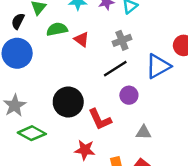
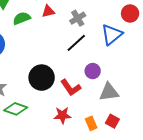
red triangle: (82, 39) -> (48, 11), moved, turned -40
purple circle: (129, 95) -> (93, 71), moved
gray triangle: (143, 132) -> (109, 92), size x1.5

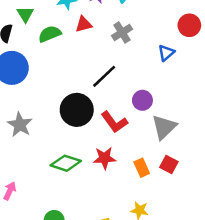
blue triangle: (112, 35) -> (166, 53), size x0.6
black line: (76, 43) -> (104, 76), moved
gray triangle: (109, 92) -> (164, 127), turned -35
green diamond: (16, 109) -> (66, 163), moved

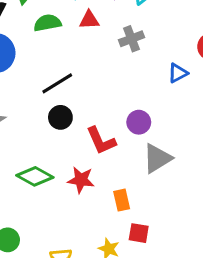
black line: (104, 76) -> (57, 83), moved
black circle: (77, 110) -> (60, 117), size x0.6
red square: (169, 165) -> (139, 233), moved, turned -30

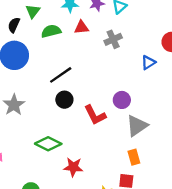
red star: (81, 180) -> (73, 167), moved
orange rectangle: (122, 200) -> (134, 157), moved

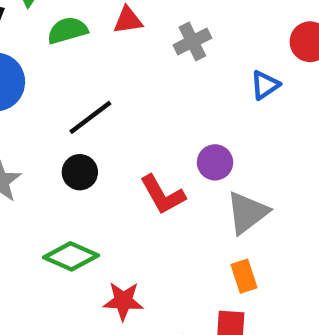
black circle: (64, 100) -> (80, 172), moved

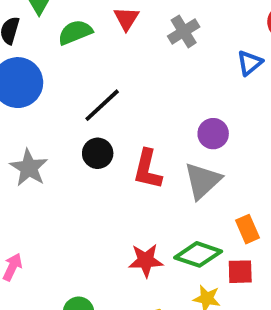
red triangle: (128, 20) -> (126, 19), turned -44
red L-shape: (163, 195) -> (148, 169), moved, turned 48
gray triangle: (247, 213) -> (203, 181), moved
green diamond: (71, 256) -> (198, 254), moved

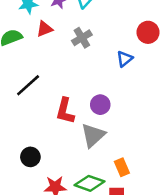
red triangle: (126, 19) -> (45, 29), turned 36
black circle: (98, 153) -> (30, 157), moved
red L-shape: (148, 169) -> (65, 111), moved

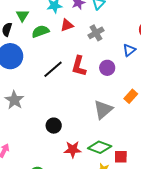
purple circle: (100, 105) -> (107, 68), moved
red L-shape: (65, 111) -> (79, 66), moved
orange rectangle: (122, 167) -> (131, 96), moved, turned 64

